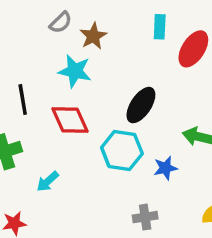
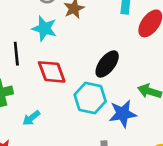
cyan star: (75, 71) -> (44, 28), moved
blue star: (165, 168) -> (123, 114), size x1.5

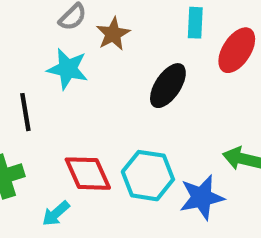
black ellipse: (107, 64) -> (168, 86), moved
red diamond: (52, 72) -> (88, 174), moved

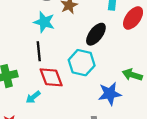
black line: (25, 112) -> (39, 51), moved
cyan hexagon: (148, 176) -> (82, 63), moved

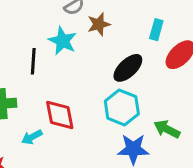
black line: (39, 51) -> (33, 61), moved
cyan hexagon: (82, 63) -> (122, 107), moved

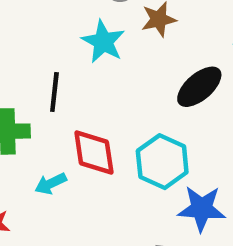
black line: (33, 61) -> (54, 92), moved
cyan hexagon: (122, 107) -> (162, 162), moved

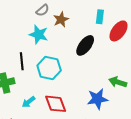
red diamond: (94, 153) -> (56, 104), moved
cyan hexagon: (162, 162) -> (49, 68), moved

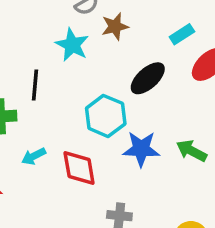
cyan rectangle: (100, 17) -> (182, 34), turned 40
cyan hexagon: (49, 68) -> (106, 116), moved
blue star: (97, 99) -> (141, 149), moved

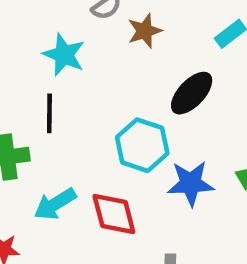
cyan star: (72, 45) -> (64, 55), moved
cyan arrow: (34, 156) -> (55, 204), size x1.4

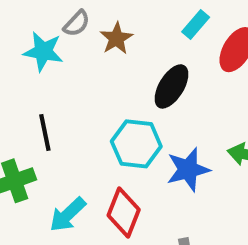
cyan star: (64, 55) -> (43, 51), moved
red diamond: (114, 214) -> (124, 212), turned 48

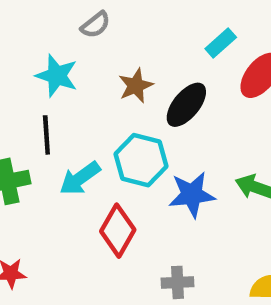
brown star: (116, 38) -> (136, 86), moved
cyan star: (43, 51) -> (57, 76), moved
cyan arrow: (68, 215) -> (80, 178), moved

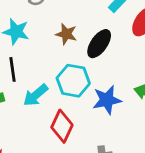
brown star: (136, 86) -> (66, 34), turned -30

